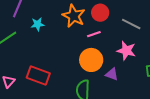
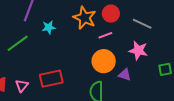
red rectangle: (38, 76) -> (51, 79), turned -30

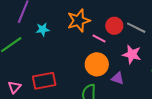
red circle: (111, 14) -> (114, 26), moved
orange star: (85, 18) -> (79, 21), turned 30
pink line: (105, 35) -> (99, 38), turned 48

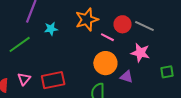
pink triangle: (14, 87) -> (24, 79), moved

